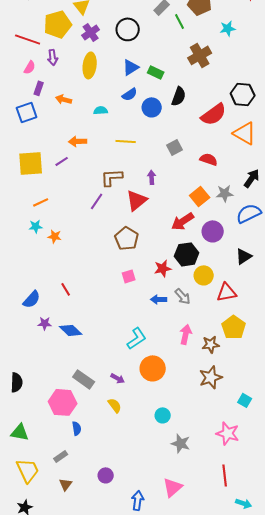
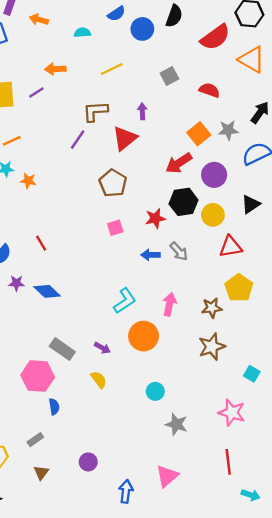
yellow line: (126, 141) -> (112, 69), turned -30
yellow circle: (204, 275) -> (213, 215), moved
pink arrow: (186, 334) -> (169, 304), moved

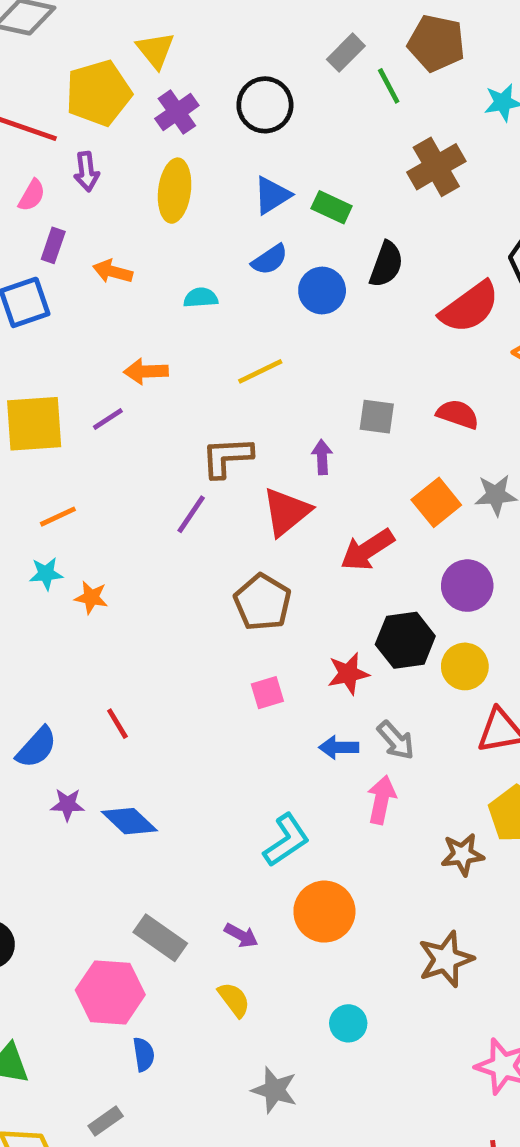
gray square: (169, 76) -> (377, 417), moved, turned 36
red arrow: (179, 163) -> (367, 550), moved
pink arrow: (169, 304) -> (382, 800), moved
brown star: (212, 347) -> (446, 959), moved
gray star: (176, 424) -> (274, 1090), moved

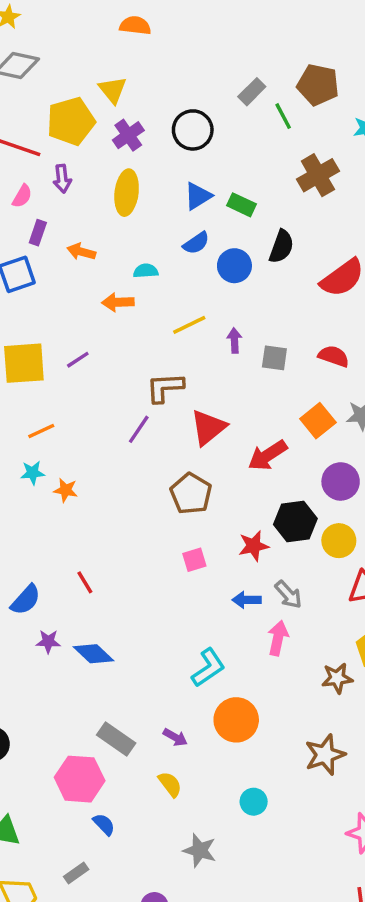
orange arrow: (146, 371) -> (118, 302), moved
purple arrow: (322, 457) -> (234, 341), moved
blue semicircle: (144, 1054) -> (104, 824), turned -35

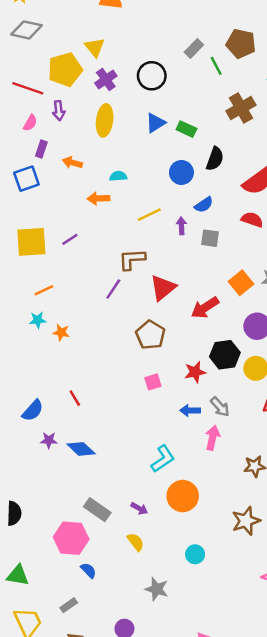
blue semicircle: (196, 243) -> (204, 205), moved
red semicircle: (334, 356) -> (252, 220), moved

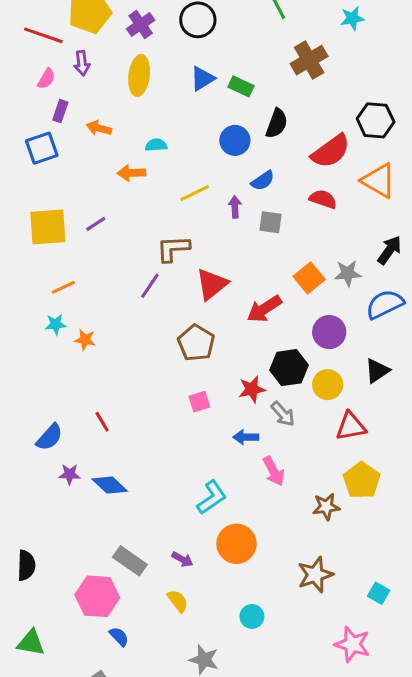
gray arrow: (220, 407) -> (283, 414), moved
pink arrow: (212, 438) -> (274, 471), turned 140

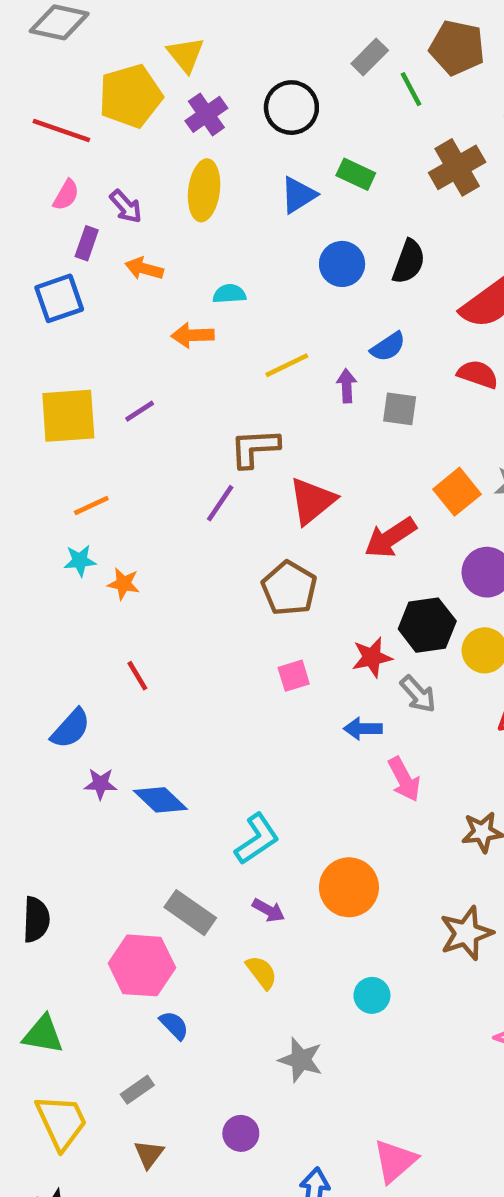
purple arrow: (82, 63) -> (126, 206), moved, turned -35
green rectangle: (241, 86) -> (356, 174), moved
blue circle: (235, 140) -> (342, 264), moved
red line: (102, 422) -> (137, 676), moved
cyan L-shape: (212, 497) -> (257, 839), moved

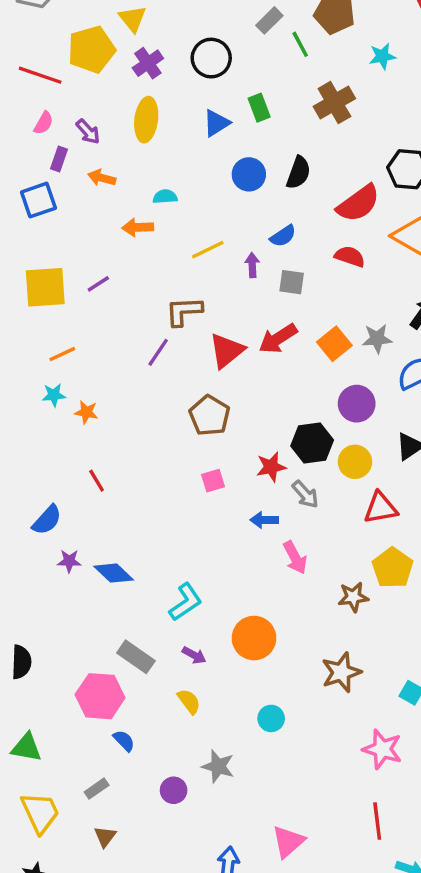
green rectangle: (356, 174) -> (259, 108), turned 44
red arrow: (390, 538) -> (278, 339), moved
purple circle: (241, 1133) -> (174, 790), moved

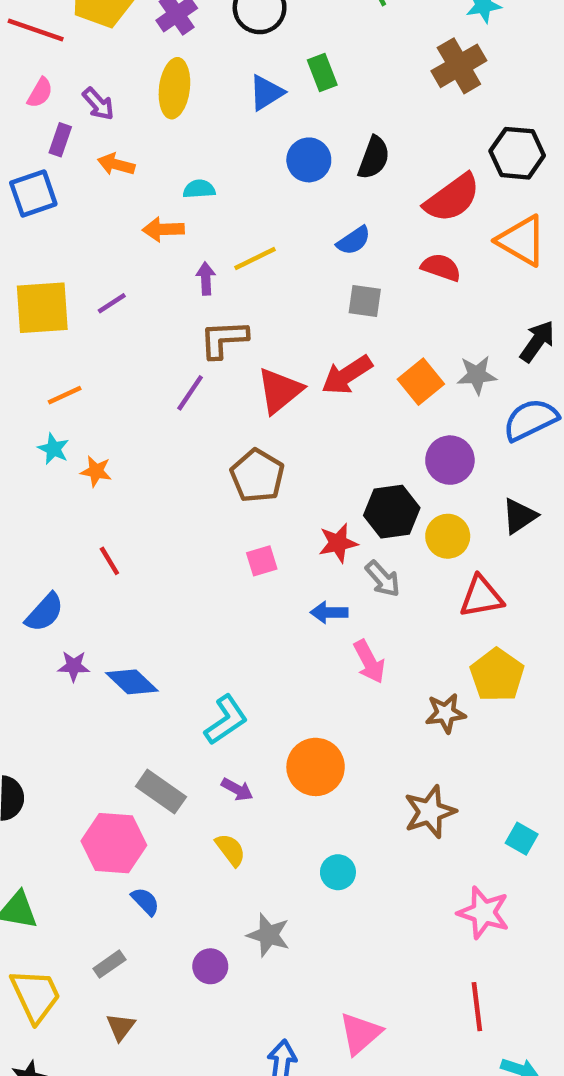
brown cross: (334, 103) -> (459, 66), moved
purple arrow: (252, 265) -> (206, 279), moved
cyan star: (54, 395) -> (53, 449), turned 30

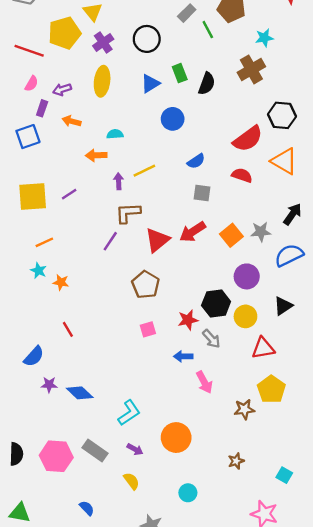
purple arrow: (98, 104) -> (62, 89), turned 114
black semicircle: (374, 158) -> (207, 84), moved
brown star: (430, 812) -> (236, 461), size x0.6
pink hexagon: (114, 843) -> (56, 456), moved

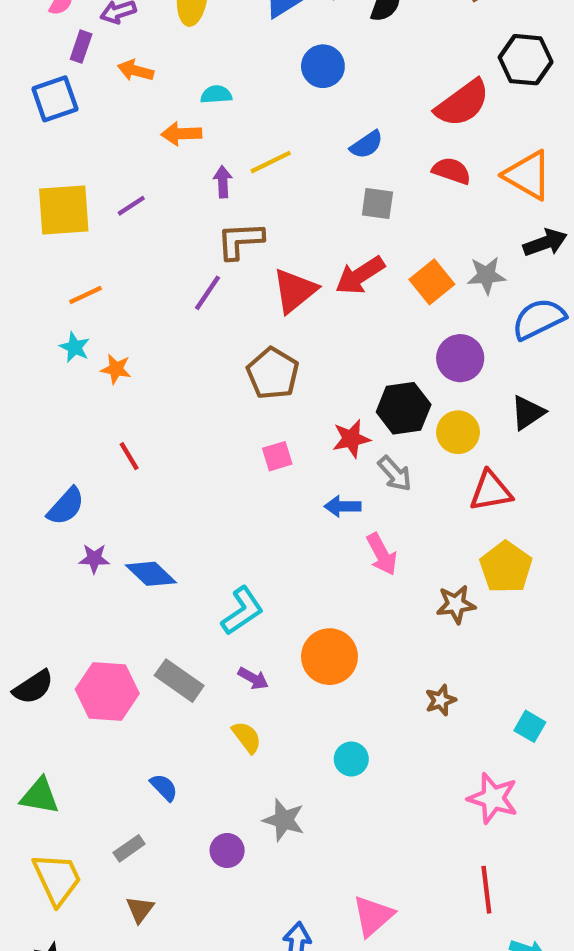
orange triangle: (284, 161) -> (528, 175), moved
black arrow: (293, 214) -> (545, 243), turned 35
black semicircle: (16, 454) -> (33, 687), turned 55

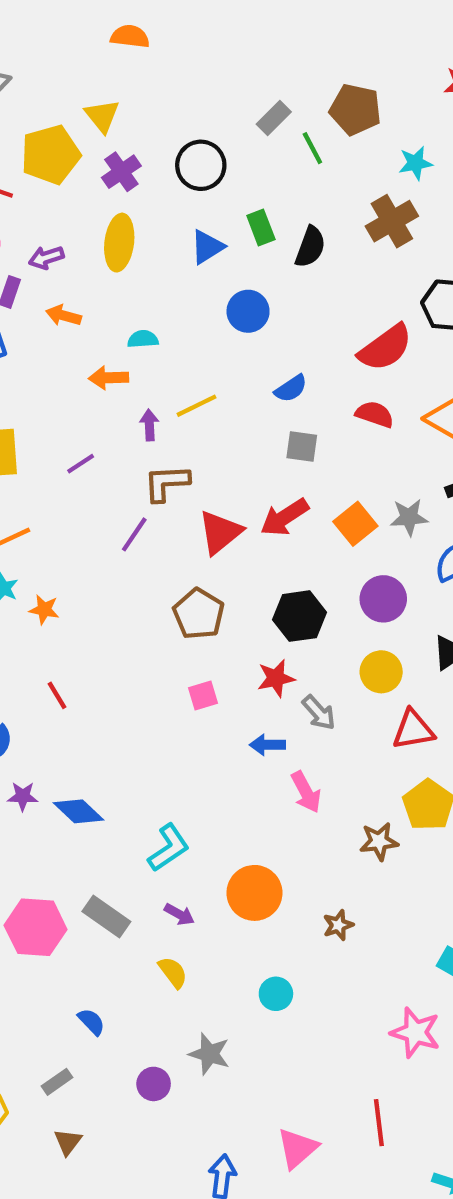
purple line: (131, 206) -> (81, 464), moved
black hexagon: (404, 408) -> (300, 616), moved
brown star: (441, 700) -> (338, 925), moved
red line: (486, 890) -> (379, 1123), moved

